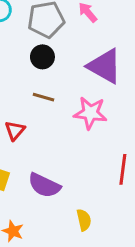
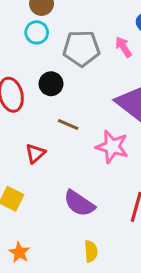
black circle: (42, 57) -> (51, 84), moved
purple semicircle: (44, 185) -> (79, 203), moved

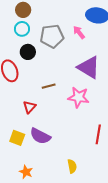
black circle: (51, 84) -> (28, 52), moved
brown line: (68, 125) -> (49, 86), turned -32
purple semicircle: (79, 203) -> (40, 136), moved

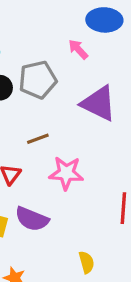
gray pentagon: (52, 36) -> (38, 80), moved
pink star: (79, 97) -> (66, 173), moved

